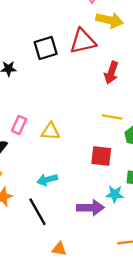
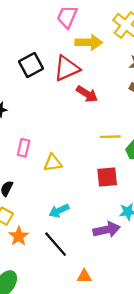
black square: (46, 48) -> (31, 65), moved
red arrow: (111, 73) -> (87, 94), moved, turned -65
pink rectangle: (19, 125) -> (24, 148), moved

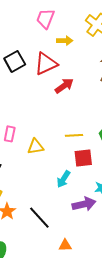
yellow arrow: (89, 42) -> (65, 41), size x0.7
red arrow: (87, 94) -> (64, 86), turned -66
yellow line: (110, 137) -> (74, 135), moved
cyan arrow: (59, 211) -> (63, 179), moved, turned -30

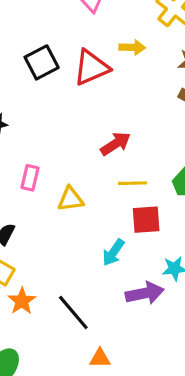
yellow arrow: (65, 41) -> (132, 47), moved
red arrow: (64, 86) -> (115, 144), moved
orange triangle: (65, 245) -> (100, 358), moved

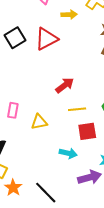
yellow arrow: (132, 47) -> (69, 15), moved
cyan arrow: (113, 252) -> (68, 153), turned -108

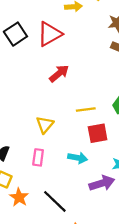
red arrow: (65, 85) -> (59, 73), moved
pink rectangle: (13, 110) -> (38, 157), moved
yellow triangle: (39, 122) -> (45, 125), turned -36

